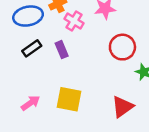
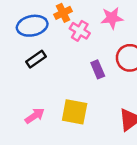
purple rectangle: (62, 50) -> (98, 69), moved

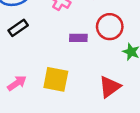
purple rectangle: (98, 69) -> (78, 38), turned -66

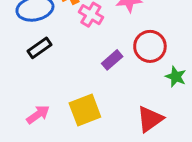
purple rectangle: (78, 38) -> (112, 60), turned -42
yellow square: (56, 79) -> (85, 110), turned -32

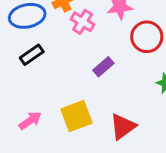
red circle: (150, 46) -> (147, 37), moved
red triangle: (150, 119) -> (123, 126), moved

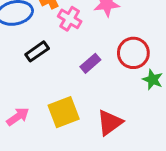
red circle: (147, 37) -> (133, 53), moved
black rectangle: (32, 55) -> (37, 51), moved

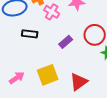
black rectangle: (37, 51) -> (30, 34), turned 42

